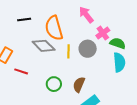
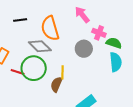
pink cross: (103, 33) -> (99, 33), turned -32
yellow line: (68, 51) -> (63, 72), moved
green circle: (54, 84) -> (34, 68), moved, size x1.6
brown semicircle: (79, 85) -> (56, 84), moved

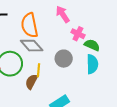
gray diamond: (40, 46) -> (32, 46), moved
gray circle: (84, 49) -> (64, 59), moved

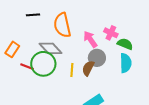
pink arrow: (63, 14) -> (90, 39), moved
gray diamond: (32, 46) -> (51, 48), moved
brown semicircle: (31, 82) -> (88, 68), moved

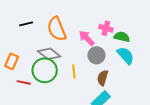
cyan semicircle: (126, 63) -> (126, 55), turned -30
red line: (27, 67) -> (24, 82), moved
brown semicircle: (88, 68) -> (103, 78), moved

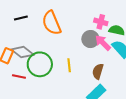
pink arrow: (87, 38) -> (103, 43), moved
gray diamond: (49, 54) -> (22, 52), moved
gray circle: (96, 55) -> (90, 39), moved

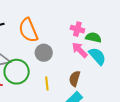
gray circle: (90, 39) -> (44, 53), moved
yellow line: (69, 65) -> (47, 84), moved

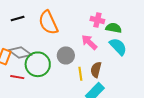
pink arrow: (80, 50) -> (89, 42), moved
gray circle: (44, 53) -> (66, 55), moved
yellow line: (47, 84) -> (80, 74), moved

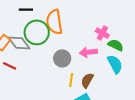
pink arrow: (89, 42) -> (88, 52), turned -66
green circle: (38, 64) -> (37, 32), moved

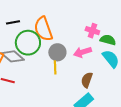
gray circle: (62, 58) -> (57, 52), moved
yellow line: (71, 80) -> (55, 67), moved

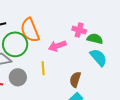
gray circle: (57, 52) -> (18, 77), moved
pink arrow: (82, 52) -> (57, 46), moved

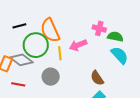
yellow line: (43, 68) -> (60, 53), moved
gray circle: (18, 77) -> (51, 77), moved
brown semicircle: (75, 80) -> (97, 78), turned -49

